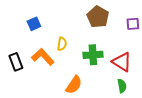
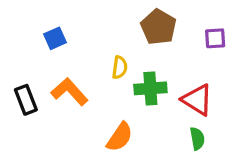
yellow semicircle: (62, 44) -> (120, 67), moved

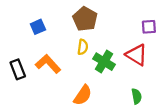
brown pentagon: (158, 27) -> (85, 19), moved
green cross: (150, 88) -> (104, 62), turned 35
red triangle: (197, 100) -> (137, 55), moved

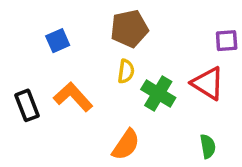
brown pentagon: (85, 19) -> (129, 29), turned 30

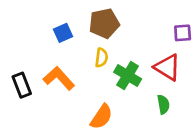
blue square: (58, 41) -> (63, 33), moved
green semicircle: (208, 146) -> (163, 104), moved

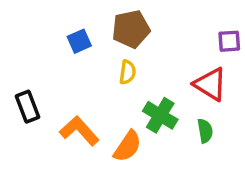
green cross: (128, 76) -> (160, 115), moved
orange L-shape: (59, 78) -> (79, 131), moved

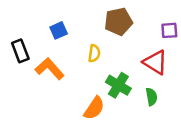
brown pentagon: (131, 29) -> (118, 22), moved
black rectangle: (28, 107) -> (20, 51), moved
orange L-shape: (79, 131) -> (50, 69), moved

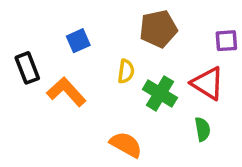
green cross: (118, 85) -> (160, 93), moved
orange semicircle: (94, 108) -> (126, 145), turned -95

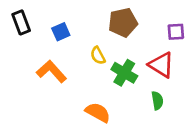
black rectangle: (27, 68) -> (21, 22), moved
yellow semicircle: (126, 71) -> (98, 56), turned 144

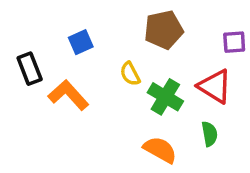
black rectangle: (21, 22) -> (30, 69), moved
orange semicircle: (98, 112) -> (160, 150), moved

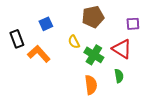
orange semicircle: (160, 150) -> (91, 85), turned 54

